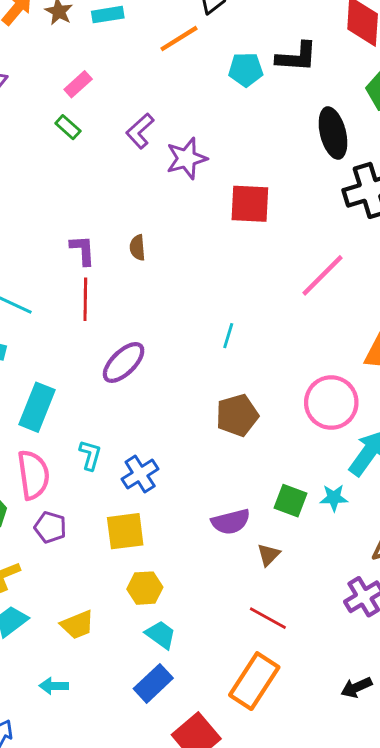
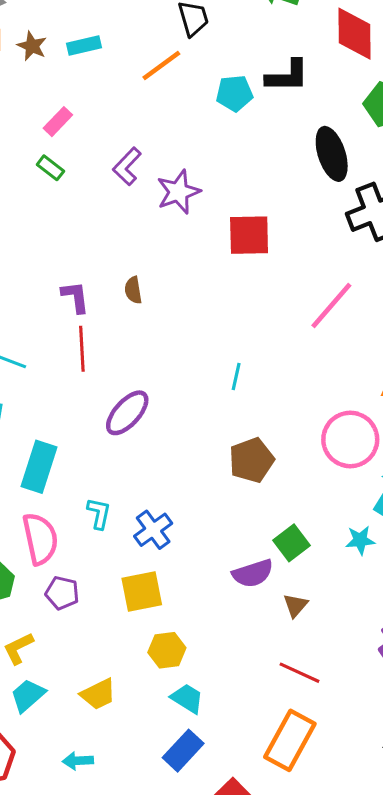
green square: (291, 501) -> (291, 543), moved, turned 36

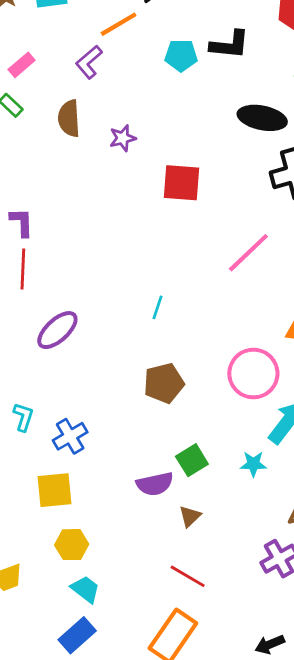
black ellipse: (332, 154) -> (262, 118), turned -66
purple L-shape: (127, 166) -> (89, 62), moved
purple star: (178, 192) -> (123, 138), size x0.7
brown semicircle: (133, 290) -> (69, 118), moved, size x1.5

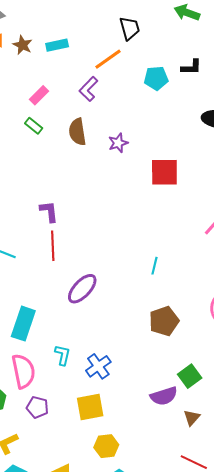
black L-shape: (230, 45) -> (191, 67), size x0.7

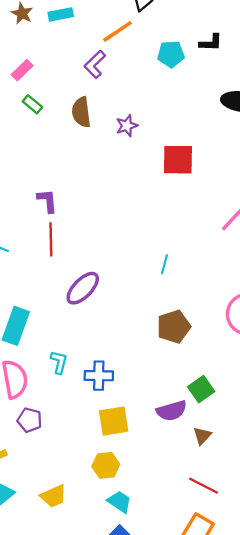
pink rectangle: (39, 95) -> (22, 70), moved
blue cross: (98, 366) -> (99, 376), turned 35
yellow square: (90, 407) -> (114, 421), moved

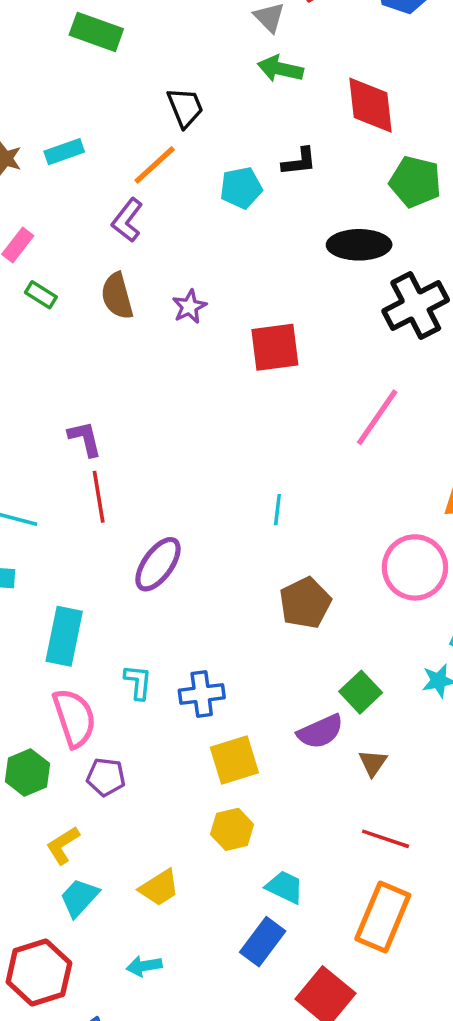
cyan trapezoid: (119, 502) -> (285, 887), moved

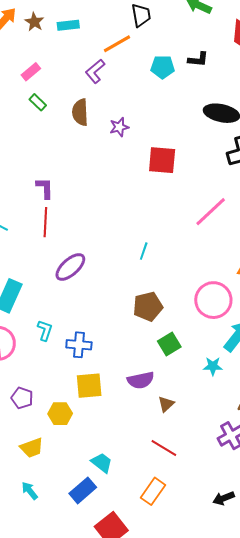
green square: (361, 692) -> (169, 344), moved
purple pentagon: (106, 777) -> (22, 398), moved
yellow hexagon: (232, 829) -> (60, 414), moved
orange rectangle: (383, 917) -> (153, 491), size x0.7
cyan arrow: (144, 966) -> (30, 491), moved, turned 48

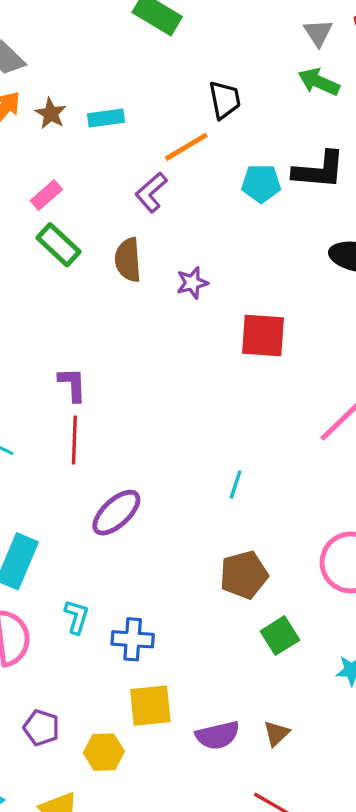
black L-shape: (198, 59) -> (319, 170), size x1.6
green rectangle: (38, 102) -> (58, 245), size x1.5
purple semicircle: (141, 380) -> (217, 735), moved

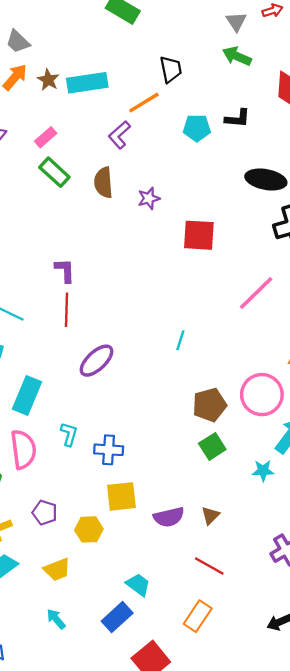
cyan rectangle: (106, 118) -> (87, 83), size x1.6
black L-shape: (319, 170) -> (238, 118), size x0.7
brown pentagon: (244, 575) -> (210, 405), moved

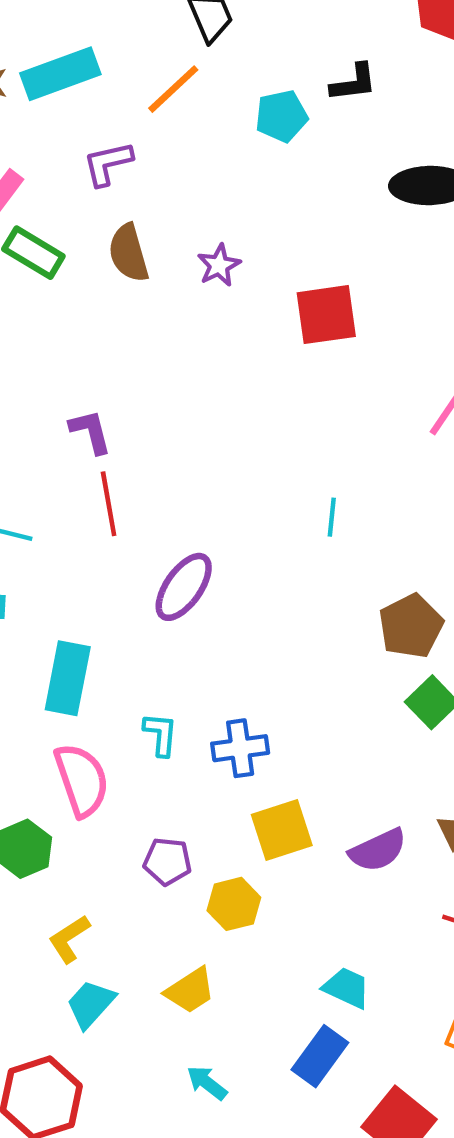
purple L-shape: (119, 135) -> (108, 164), moved, turned 40
purple pentagon: (45, 513) -> (167, 861), moved

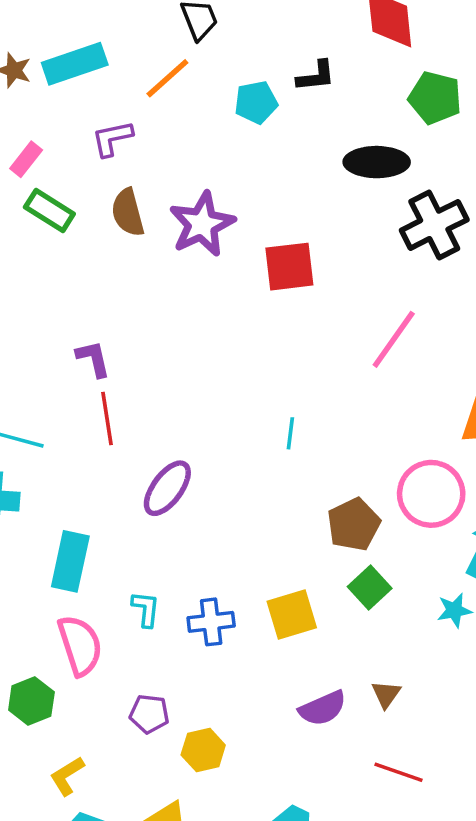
purple star: (219, 265) -> (202, 224), size x1.8
yellow square: (282, 830) -> (292, 615), moved

